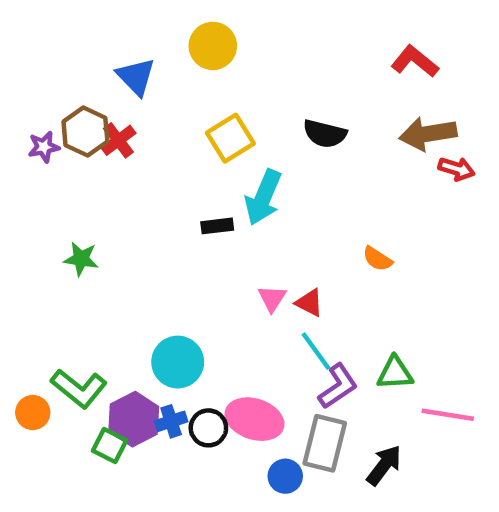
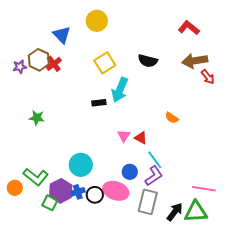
red arrow: (456, 169) -> (208, 77), turned 35
cyan line: (316, 351) -> (155, 160), moved
green triangle: (395, 373) -> (196, 212), moved, size x1.4
blue circle: (285, 476) -> (130, 172), moved

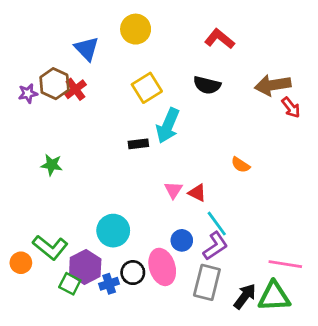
red L-shape: (189, 28) -> (220, 39), moved
pink ellipse: (116, 191) -> (162, 267), turned 55
blue cross: (78, 192) -> (109, 284), moved

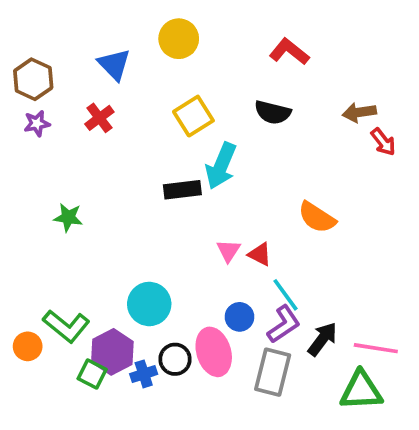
brown hexagon: (54, 84) -> (33, 79), moved
brown arrow: (273, 85) -> (359, 112), size x0.7
black rectangle: (138, 144) -> (182, 190), size x1.4
orange semicircle: (241, 165) -> (317, 217), size x1.5
black arrow: (245, 296) -> (322, 339), moved

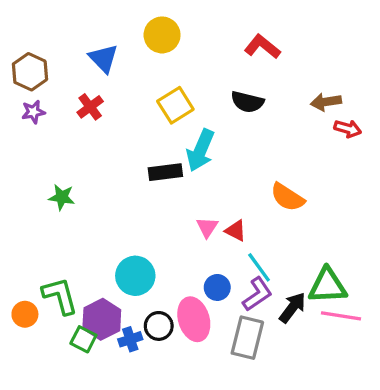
red arrow: (383, 142) -> (348, 129), turned -36
green L-shape: (66, 326) -> (60, 296), turned -144
green triangle: (361, 391) -> (328, 286), moved

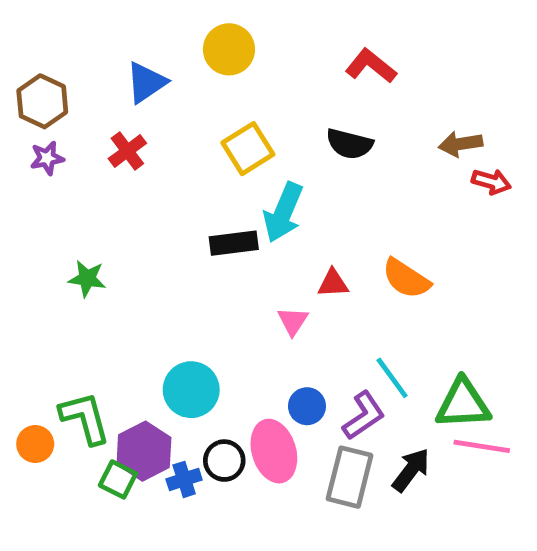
blue triangle: (104, 58) -> (146, 82), turned 40
red triangle: (236, 231) -> (333, 283), moved, turned -30
cyan line: (259, 267) -> (392, 378), moved
black arrow: (292, 308) -> (411, 470), moved

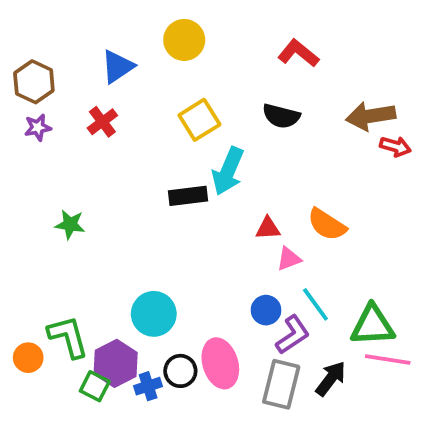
brown arrow: (461, 144) -> (371, 116), size x1.4
pink triangle: (293, 321) -> (289, 259), moved, turned 36
blue circle: (307, 406) -> (266, 310), moved

